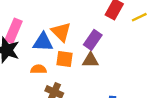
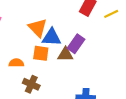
purple rectangle: (93, 40) -> (76, 44), moved
blue triangle: (43, 42) -> (51, 37), moved

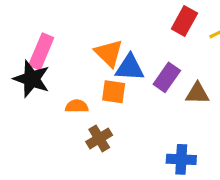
brown triangle: (65, 54) -> (197, 93), moved
brown cross: (31, 84) -> (99, 138), turned 35

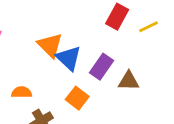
blue triangle: (130, 68) -> (69, 58), turned 40
orange square: (114, 92) -> (77, 98), moved, turned 30

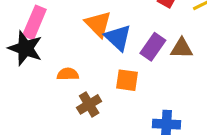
brown triangle: (129, 81) -> (182, 48), moved
orange square: (77, 98) -> (127, 80), turned -30

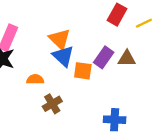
blue triangle: (118, 38) -> (63, 56), moved
orange square: (127, 80) -> (83, 71), moved

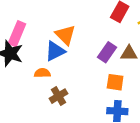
blue triangle: (63, 56) -> (55, 51), moved, turned 50
orange square: (83, 71) -> (115, 82), moved

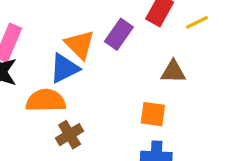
purple rectangle: (107, 52) -> (119, 34), moved
orange semicircle: (42, 73) -> (46, 101), size x1.6

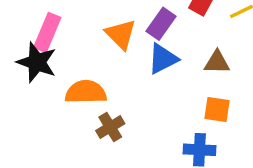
blue triangle: (64, 68) -> (163, 59), moved
orange square: (153, 114) -> (217, 110), moved

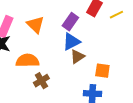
orange triangle: (121, 34) -> (35, 25), moved
brown triangle: (217, 62) -> (77, 57), moved, turned -35

